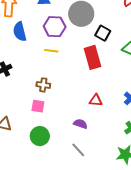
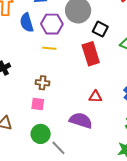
blue semicircle: (20, 32) -> (27, 23), moved
purple semicircle: (80, 124) -> (81, 120), size x1.6
gray line: (78, 150) -> (58, 148), moved

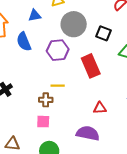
purple hexagon: (52, 24) -> (58, 50), moved
black square: (100, 29) -> (104, 33), moved
yellow line: (49, 48) -> (58, 86), moved

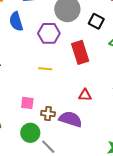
brown cross: (46, 100) -> (48, 114), moved

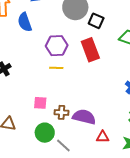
black square: (96, 21) -> (96, 21), moved
purple hexagon: (49, 33) -> (57, 46), moved
red triangle: (85, 95) -> (103, 137), moved

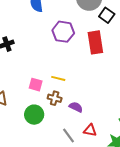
yellow line: (56, 68) -> (58, 78), moved
purple semicircle: (84, 117) -> (76, 107), size x0.6
gray line: (63, 145) -> (69, 135), moved

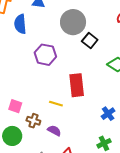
red rectangle: (95, 42) -> (77, 85), moved
yellow line: (58, 78) -> (56, 104), moved

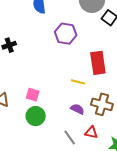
pink square: (15, 106) -> (33, 95), moved
brown cross: (33, 121) -> (102, 104), moved, size x1.5

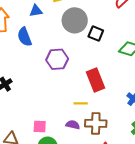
brown cross: (102, 104) -> (96, 123), moved
purple semicircle: (77, 109) -> (73, 125), moved

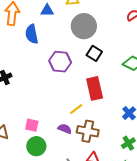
black square: (96, 33) -> (94, 53), moved
yellow line: (81, 103) -> (76, 109), turned -48

